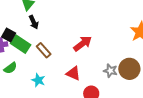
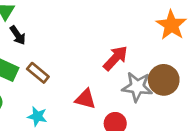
red arrow: (83, 44) -> (115, 58), moved
gray star: (110, 71) -> (137, 87), size x1.5

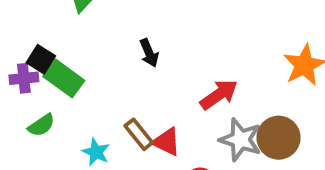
black arrow: (18, 35) -> (149, 53), moved
brown rectangle: (38, 73) -> (139, 134), moved

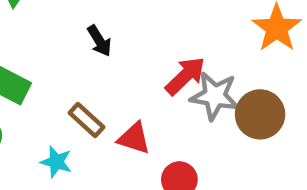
brown rectangle: (139, 134) -> (86, 120), moved
gray star: (240, 140) -> (215, 96), moved

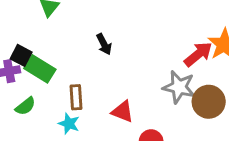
red arrow: (185, 76) -> (198, 54), moved
brown rectangle: (86, 120) -> (76, 97), moved, turned 40

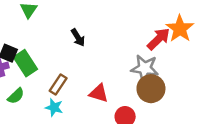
green rectangle: (40, 69) -> (25, 63), turned 30
brown rectangle: (76, 97) -> (58, 85), turned 42
brown circle: (209, 102) -> (151, 89), moved

